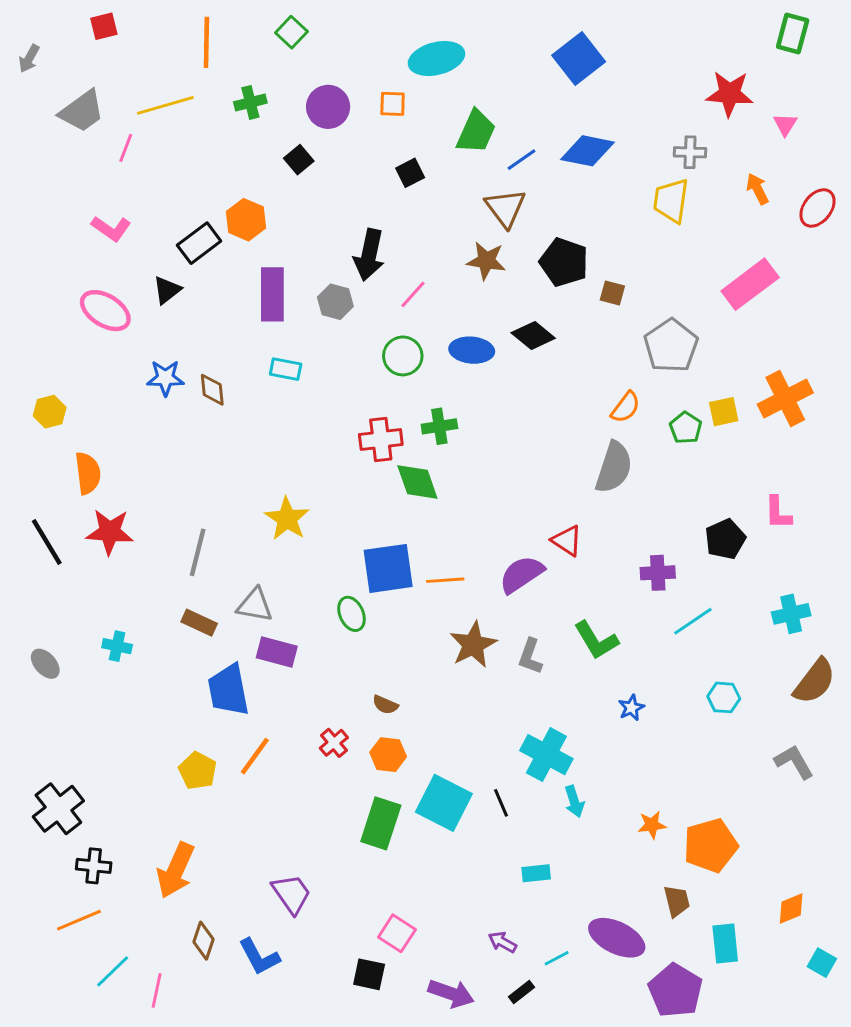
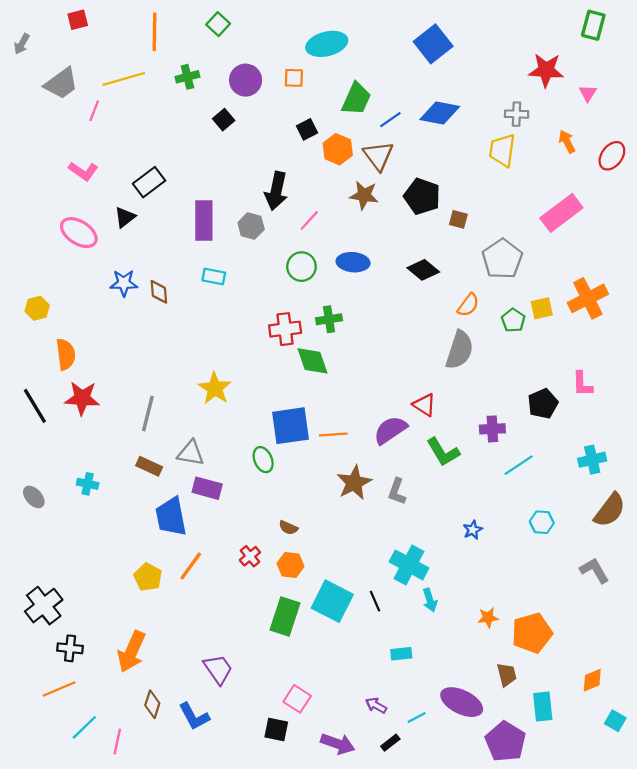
orange hexagon: (246, 220) -> (338, 149), moved
black diamond: (533, 335) -> (423, 270), moved
green L-shape: (596, 640) -> (443, 452), moved

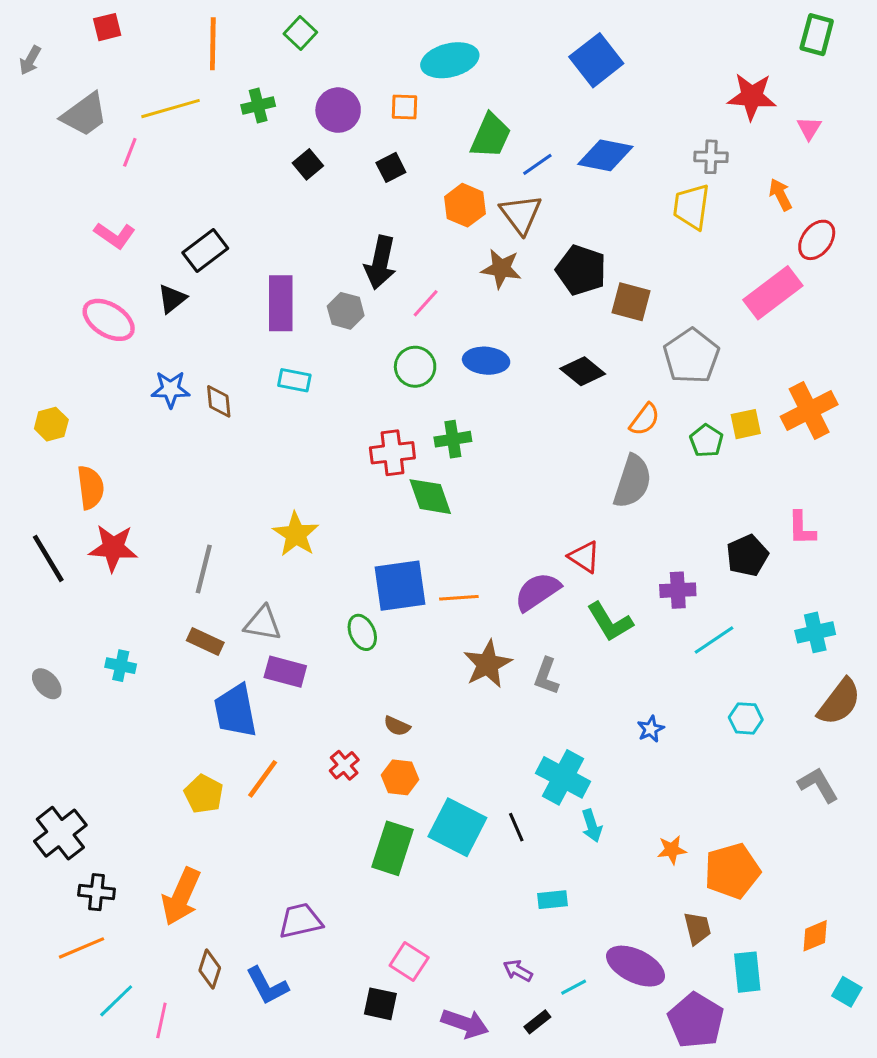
black square: (307, 129) -> (391, 167), moved
red ellipse: (612, 156) -> (817, 240), moved
brown square: (458, 219) -> (631, 302), size x1.5
purple trapezoid: (218, 669) -> (300, 921), turned -68

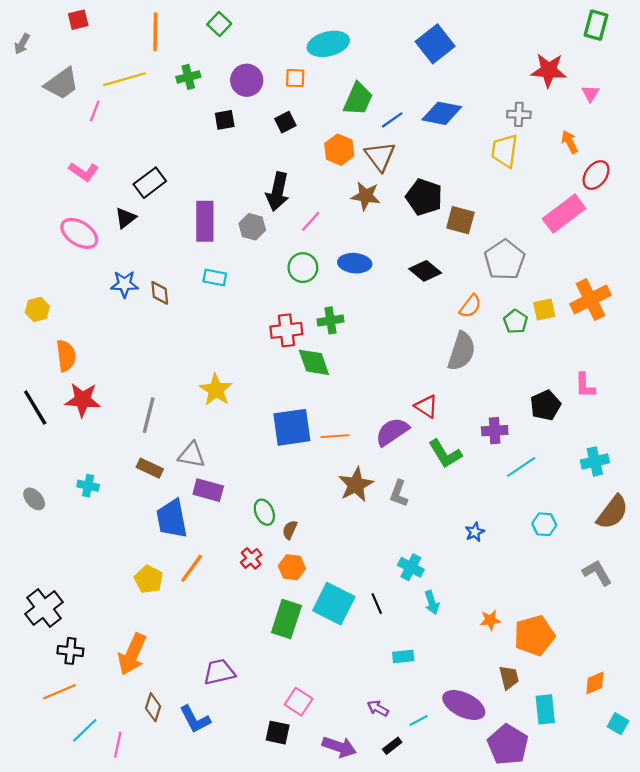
black square: (308, 164) -> (225, 120), turned 30
green ellipse: (362, 632) -> (264, 512), moved
brown semicircle: (397, 726) -> (290, 530), turned 90
cyan cross: (563, 777) -> (411, 567), size x0.7

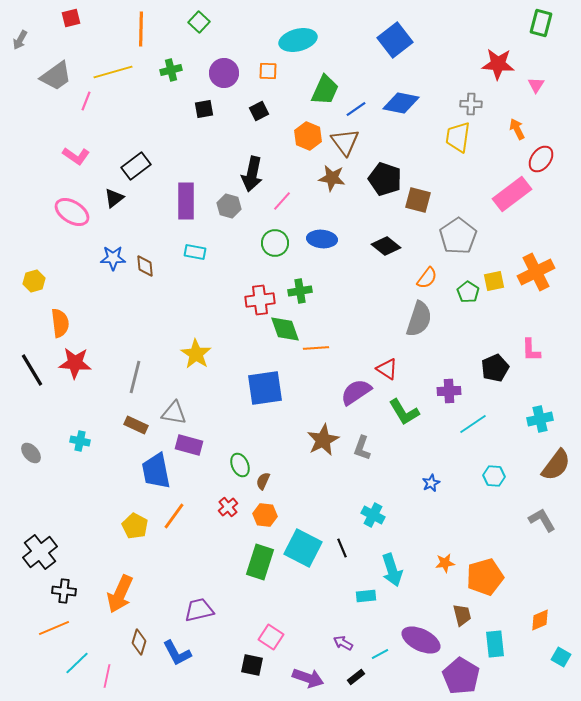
orange line: (335, 436) -> (316, 348), moved
cyan arrow: (432, 603) -> (392, 570), moved, size x1.5

